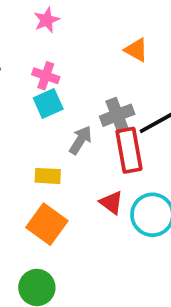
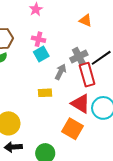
red triangle: (111, 203) -> (81, 104), size x1.5
orange square: (47, 224) -> (72, 129), moved

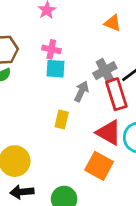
cyan square: (41, 54) -> (55, 69), turned 35
yellow rectangle: (45, 93) -> (62, 120), turned -72

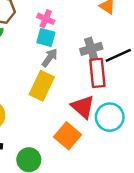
gray arrow: (81, 91) -> (50, 58), moved
yellow rectangle: (62, 120) -> (42, 86), size x1.6

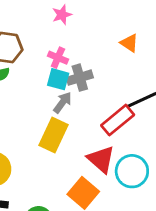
gray cross: (91, 49) -> (80, 78), moved
red rectangle: (97, 73) -> (118, 120), turned 56

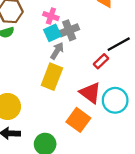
cyan square: (58, 79) -> (52, 33), turned -36
red rectangle: (118, 120) -> (101, 61), size x0.6

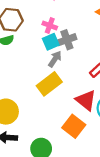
yellow rectangle: (52, 77) -> (49, 84), turned 30

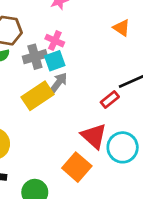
gray cross: (67, 40) -> (35, 57), moved
yellow rectangle: (49, 84) -> (38, 96), moved

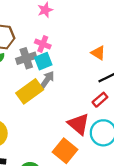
orange triangle: (122, 28) -> (98, 53), moved
red rectangle: (110, 100) -> (100, 100), moved

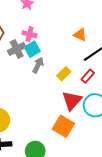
yellow rectangle: (30, 91) -> (64, 74), moved, size x0.6
red triangle: (79, 124) -> (72, 101), turned 40

